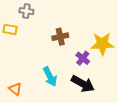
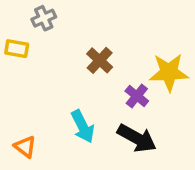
gray cross: (26, 11) -> (44, 18), turned -32
brown cross: (60, 37) -> (100, 60), turned -35

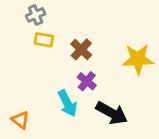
yellow rectangle: (17, 49) -> (44, 40), moved
purple cross: (137, 96) -> (87, 81), moved

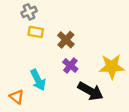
yellow star: (138, 59) -> (112, 67), moved
cyan arrow: (67, 103) -> (38, 80), moved

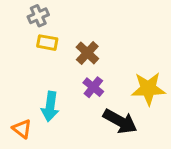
cyan arrow: (38, 80) -> (50, 106), turned 35

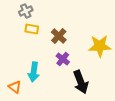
yellow star: (148, 89) -> (100, 46), moved
black arrow: (120, 121) -> (81, 82), turned 40

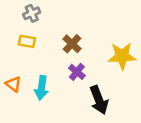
yellow rectangle: (32, 29) -> (27, 41), moved
orange triangle: (15, 87) -> (13, 84), moved

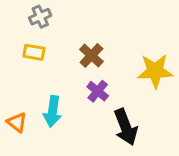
orange triangle: (13, 84) -> (17, 122), moved

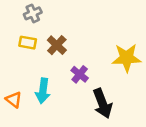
brown cross: (91, 55) -> (57, 45), moved

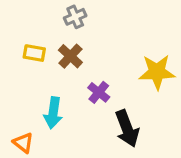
gray cross: (33, 13) -> (75, 17), moved
orange triangle: (14, 100) -> (23, 143), moved

